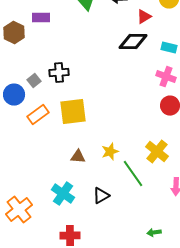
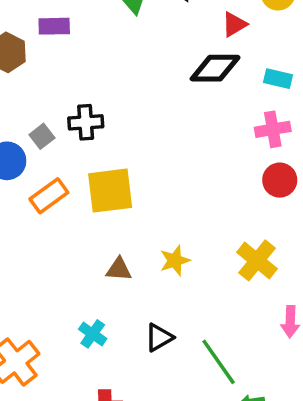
pink cross: (166, 77) -> (273, 129), turned -30
green line: (133, 174) -> (219, 362), moved
cyan cross: (63, 194) -> (93, 334), size x0.7

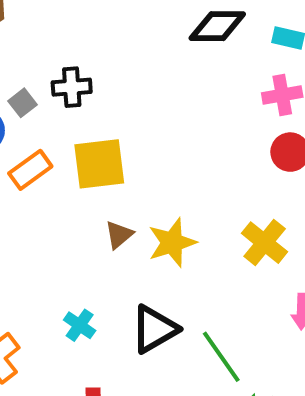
yellow star: (175, 260) -> (172, 243), size x1.4
brown triangle: (119, 269) -> (119, 235), moved, turned -44
black triangle: (159, 337) -> (154, 329), size x1.5

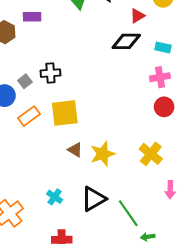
brown triangle: (119, 235) -> (75, 150), turned -49

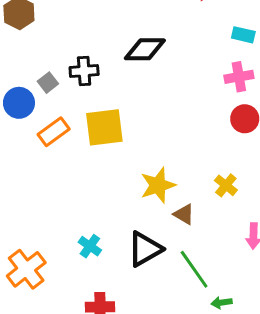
black diamond: (126, 41) -> (145, 49), moved
brown triangle: (75, 150) -> (184, 214), moved
yellow cross: (151, 154) -> (226, 185), size x0.7

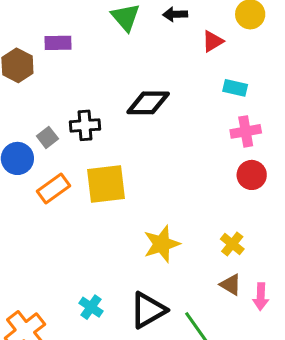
cyan rectangle: (243, 35) -> (235, 88), moved
brown triangle: (184, 214) -> (231, 285), moved

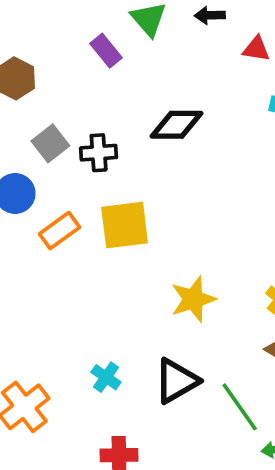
red triangle: (213, 41) -> (256, 49), turned 40
purple rectangle: (58, 43) -> (106, 51), moved, turned 52
gray square: (47, 137) -> (50, 143), moved, size x1.4

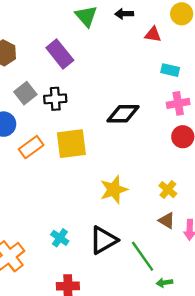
purple rectangle: (106, 51) -> (60, 54), moved, size x1.4
black diamond: (177, 125) -> (123, 114), moved

